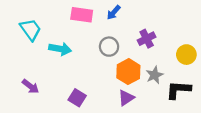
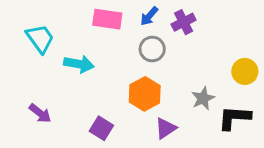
purple cross: (147, 39) -> (184, 22), moved
gray circle: (109, 47) -> (152, 49), moved
orange hexagon: (128, 72) -> (145, 94), moved

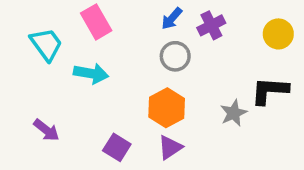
pink rectangle: (107, 19) -> (96, 22), moved, turned 52
yellow circle: (245, 71) -> (278, 34), moved
black L-shape: (234, 118) -> (270, 91), moved
purple triangle: (166, 128) -> (170, 147), moved

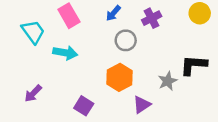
blue arrow: (172, 18) -> (113, 13), moved
yellow circle: (278, 34) -> (200, 13), moved
purple arrow: (46, 130) -> (33, 93), turned 96
purple triangle: (170, 147) -> (142, 105), moved

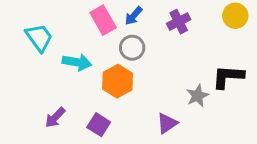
pink rectangle: (69, 16) -> (103, 20), moved
gray circle: (126, 40) -> (132, 48), moved
orange hexagon: (119, 77) -> (118, 81), moved
purple arrow: (33, 93) -> (55, 117), moved

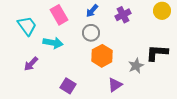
pink rectangle: (103, 20) -> (59, 15), moved
orange hexagon: (118, 81) -> (102, 56), moved
purple arrow: (55, 117) -> (31, 64), moved

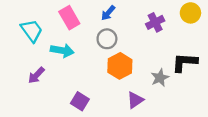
purple cross: (123, 15) -> (155, 22), moved

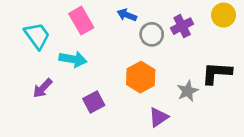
blue arrow: (108, 13) -> (127, 15), turned 70
gray circle: (107, 39) -> (152, 34), moved
purple square: (80, 101) -> (94, 102), moved, turned 30

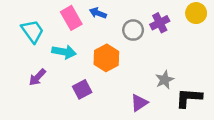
blue arrow: (127, 15) -> (98, 13), moved
black L-shape: (217, 73) -> (189, 98), moved
orange hexagon: (141, 77) -> (106, 58), moved

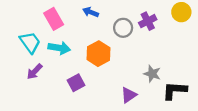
pink rectangle: (71, 18) -> (54, 19), moved
cyan trapezoid: (32, 31) -> (30, 42), moved
gray star: (165, 80) -> (152, 74), turned -30

